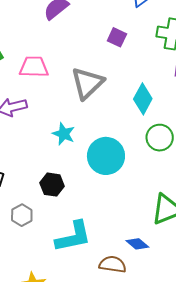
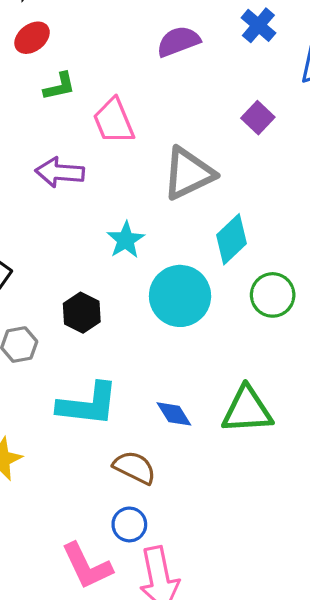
pink trapezoid: (34, 67) -> (114, 121), turned -132
cyan diamond: (143, 99) -> (231, 239), moved
blue diamond: (137, 244) -> (174, 414), moved

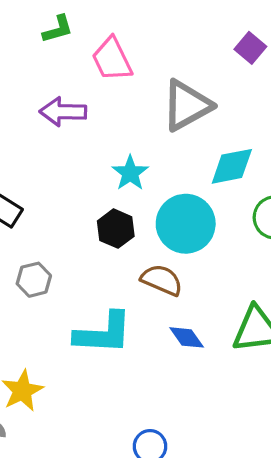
cyan diamond: (231, 239) -> (232, 166), turned 36
black hexagon: (82, 313) -> (116, 229), moved
brown semicircle: (135, 467) -> (162, 280), moved

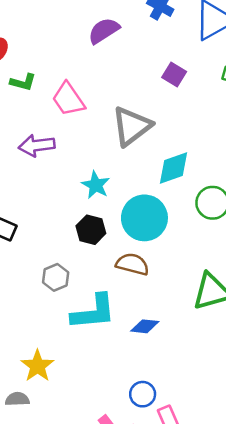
green L-shape: (58, 29) -> (23, 82), turned 40
gray hexagon: (34, 280) -> (56, 277), moved
blue diamond: (187, 337) -> (145, 326), moved, turned -40

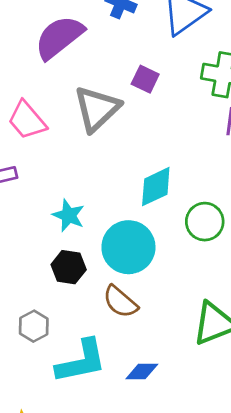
purple semicircle: (104, 31) -> (59, 37), size x1.4
gray triangle: (132, 126) -> (97, 109), moved
brown semicircle: (132, 264) -> (120, 302), turned -148

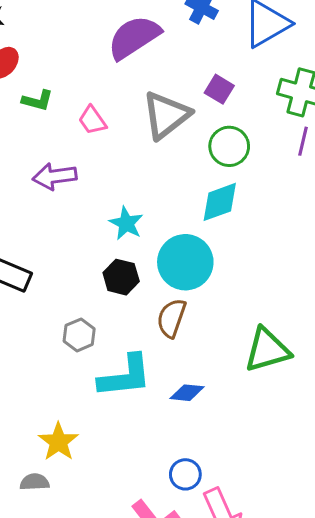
pink trapezoid: (27, 120) -> (92, 120), size x0.7
green circle: (205, 222) -> (229, 146), moved
brown semicircle: (120, 302) -> (171, 318), turned 63

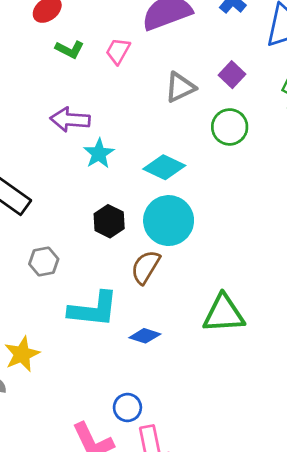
gray triangle: (166, 115) -> (180, 87), size x0.7
pink trapezoid: (92, 120) -> (118, 51), moved, turned 52
cyan diamond: (220, 202) -> (164, 167), moved, turned 33
cyan star: (126, 223) -> (99, 154), moved
gray hexagon: (79, 335) -> (44, 261), moved

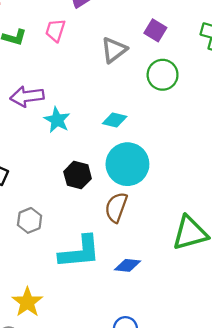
cyan diamond: (164, 167) -> (115, 120), size x0.7

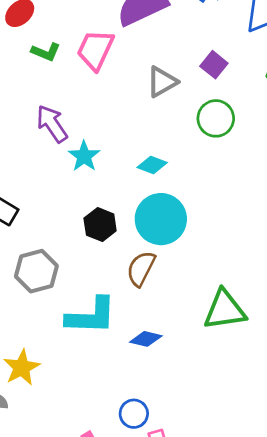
pink trapezoid: (55, 30) -> (95, 50), size x1.5
purple arrow: (27, 96) -> (52, 124), turned 56
gray hexagon: (30, 220) -> (36, 271), size x1.4

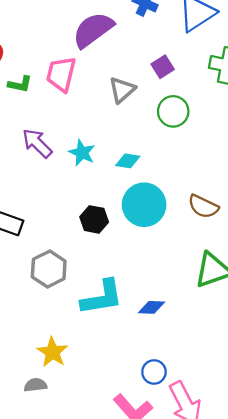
purple square: (214, 65) -> (163, 67), turned 30
cyan star: (84, 156) -> (82, 153), moved
brown semicircle: (141, 269) -> (203, 206), moved, turned -80

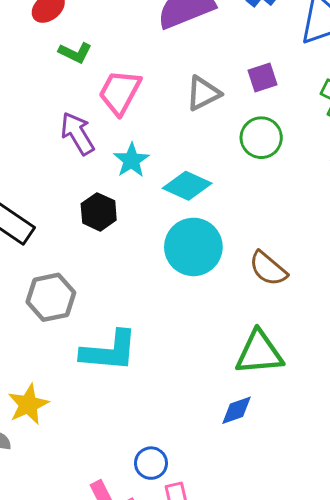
pink trapezoid: (61, 74) -> (120, 92), moved
cyan diamond: (128, 161) -> (187, 186), size x1.4
black hexagon: (94, 219) -> (99, 212), moved
blue diamond: (152, 307) -> (237, 410), moved, turned -36

